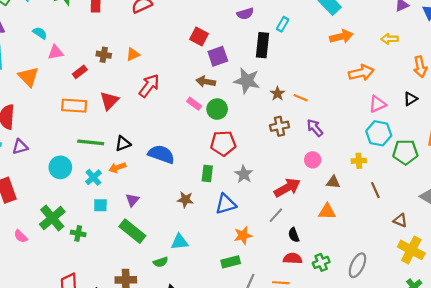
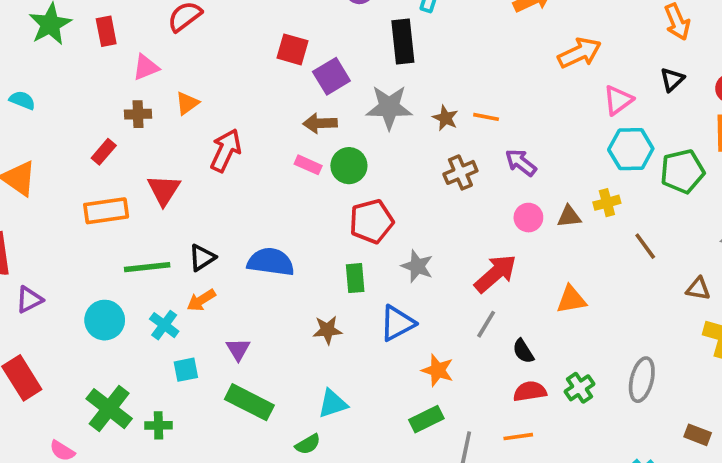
pink triangle: (56, 52) -> (146, 67), moved
brown triangle: (333, 182) -> (569, 216), moved
orange star: (243, 236) -> (438, 370), turned -30

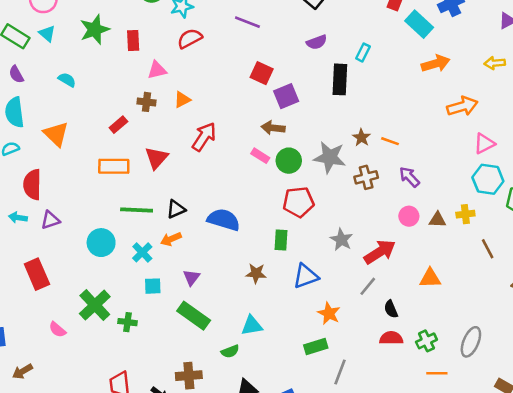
gray star: (389, 107) -> (330, 157), moved
gray star: (417, 266) -> (341, 240), moved
orange line: (518, 437) -> (437, 373), moved

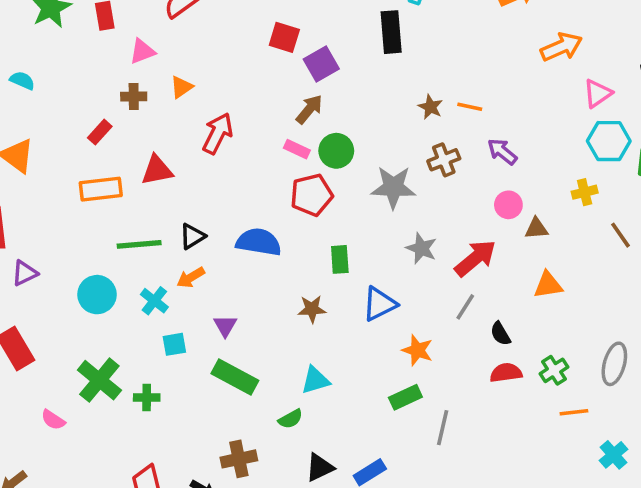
brown arrow: (273, 128) -> (309, 109), turned 130
gray star: (330, 157) -> (393, 187), moved
red triangle: (156, 158) -> (157, 170), turned 45
red pentagon: (299, 202) -> (312, 195), moved
brown triangle: (437, 220) -> (536, 228), moved

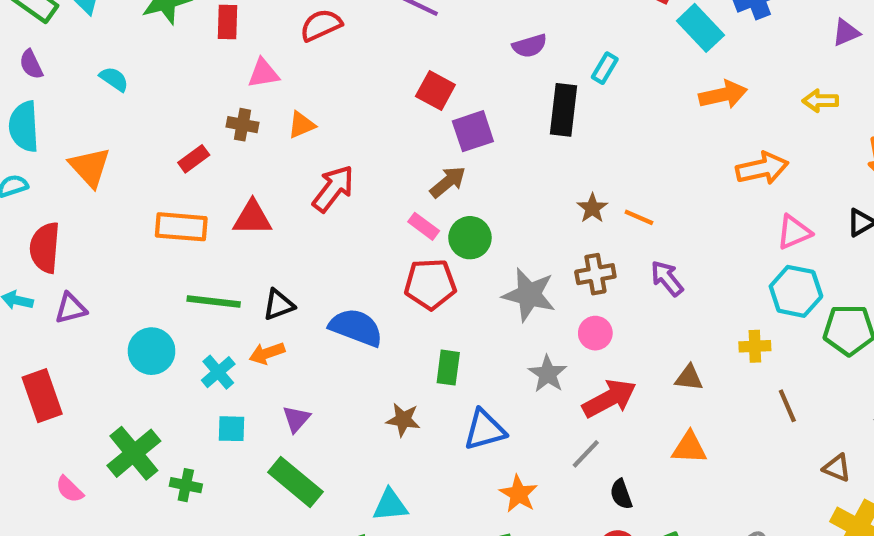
pink circle: (508, 205) -> (595, 333), moved

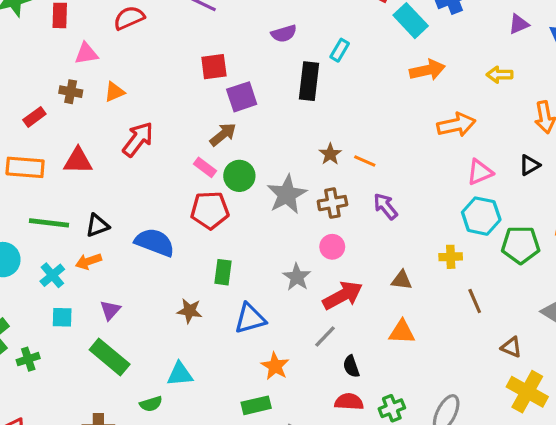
red square: (435, 91) -> (214, 67), turned -36
gray star: (529, 295) -> (287, 194), moved, turned 30
green cross: (186, 485) -> (28, 359), turned -30

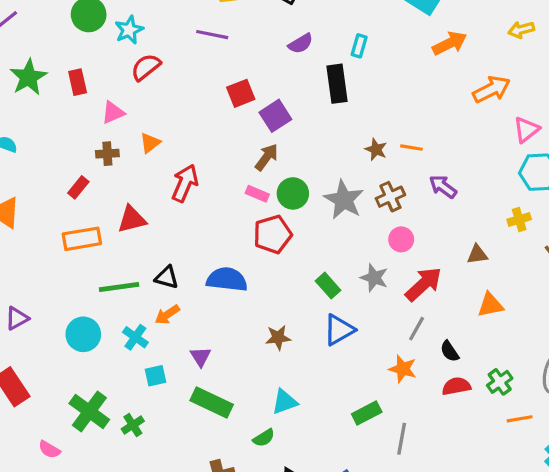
black triangle: (97, 225) -> (167, 277), turned 50
green rectangle: (223, 272) -> (328, 286), moved, turned -35
orange star: (275, 366) -> (403, 369), moved

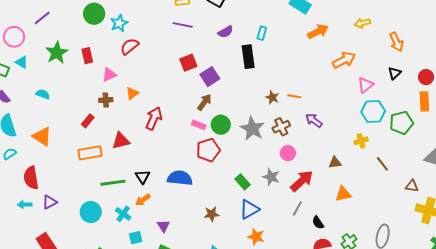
purple line: (212, 35) -> (183, 25), moved
black triangle: (167, 277) -> (143, 177), turned 42
orange star: (403, 369) -> (256, 237), moved

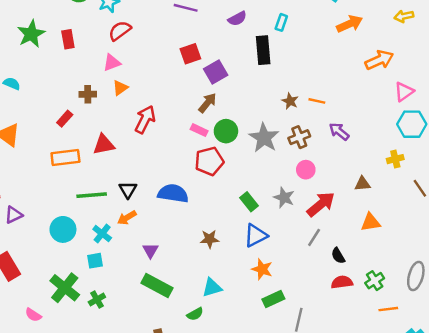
pink triangle: (109, 75) -> (112, 63), moved
cyan square: (136, 238) -> (95, 261), moved

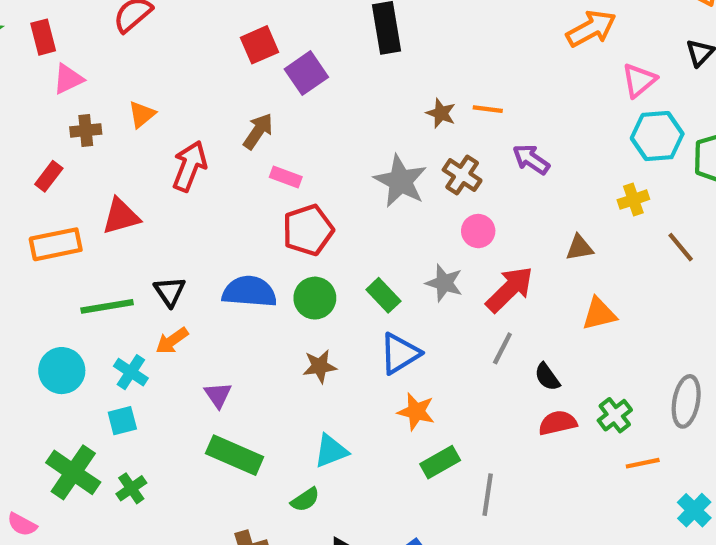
pink triangle: (112, 63) -> (68, 79), moved
brown arrow: (207, 103) -> (258, 131), moved
green circle: (226, 131) -> (315, 298), moved
brown cross: (299, 137) -> (462, 175), turned -30

